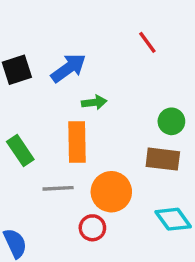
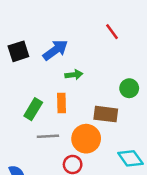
orange rectangle: (77, 142) -> (62, 103), size x0.7
green rectangle: (20, 151) -> (33, 109), moved, turned 65
brown rectangle: (163, 159) -> (106, 114), moved

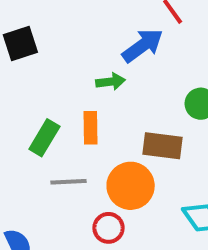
blue arrow: (55, 50) -> (143, 46), moved

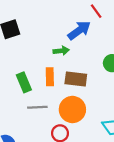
green rectangle: (44, 138) -> (24, 82), turned -54
brown rectangle: (163, 146) -> (76, 79), moved

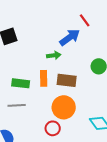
green rectangle: (24, 82) -> (21, 83), turned -60
gray line: (37, 107) -> (17, 105), moved

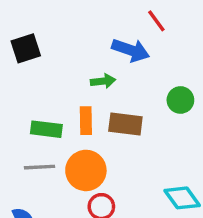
blue arrow: (70, 37) -> (131, 50), turned 55
orange circle: (64, 107) -> (86, 170), moved

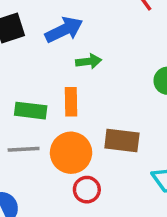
blue arrow: (131, 50) -> (64, 30), moved, turned -45
brown rectangle: (125, 124) -> (122, 140), moved

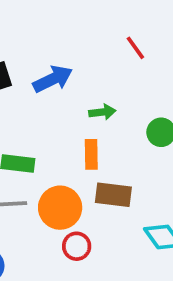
green arrow: (89, 61) -> (102, 112), moved
orange rectangle: (71, 102) -> (91, 154), moved

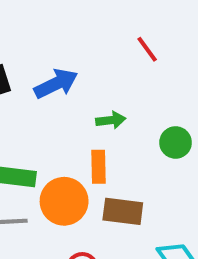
orange circle: (60, 208) -> (64, 201), moved

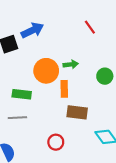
blue arrow: (56, 84) -> (32, 30), moved
orange circle: (64, 201) -> (46, 71), moved

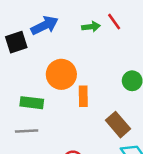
green arrow: (71, 64) -> (91, 27), moved
brown rectangle: (77, 112) -> (118, 125), moved, turned 42

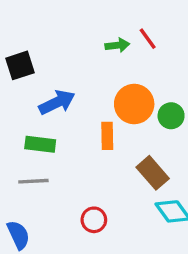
blue arrow: (45, 25) -> (57, 102), moved
orange circle: (61, 74) -> (134, 104), moved

